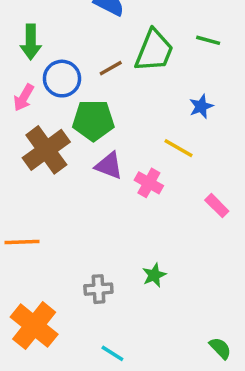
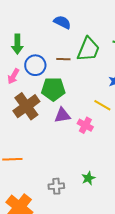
brown line: (111, 68) -> (63, 59), turned 32
purple triangle: (109, 166) -> (62, 115), turned -30

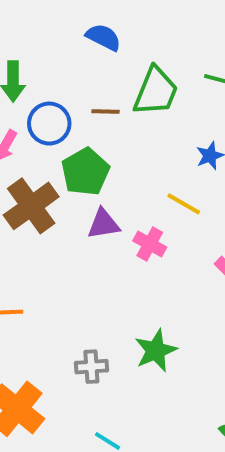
green pentagon: (53, 89) -> (85, 172), turned -30
green star: (88, 178) -> (156, 351), size x1.5

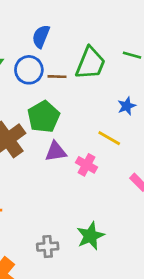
blue semicircle: (103, 37) -> (41, 36), moved, turned -95
blue circle: (49, 124) -> (29, 70), moved

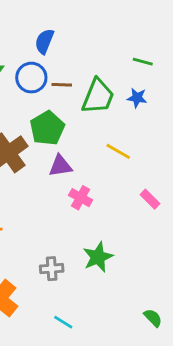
green trapezoid: (90, 63) -> (98, 96), moved
blue star: (127, 106) -> (137, 98), moved, turned 30
pink cross: (86, 165) -> (81, 198), moved

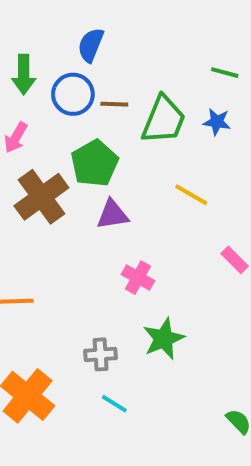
pink cross: (81, 198) -> (138, 278), moved
cyan line: (63, 322) -> (114, 404), moved

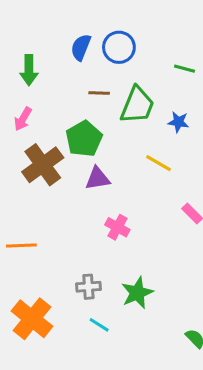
blue circle: (73, 94) -> (119, 47), moved
blue star: (217, 122) -> (178, 122), moved
green star: (164, 339) -> (137, 293), moved

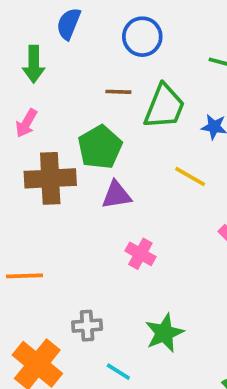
blue semicircle: (81, 47) -> (69, 24), moved
brown cross: (43, 165) -> (50, 178), turned 33
gray cross: (88, 287) -> (87, 326), moved

